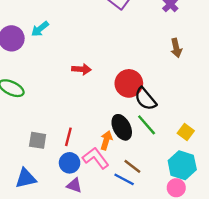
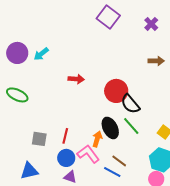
cyan arrow: (40, 29) -> (41, 54), moved
brown arrow: (176, 48) -> (156, 61), turned -77

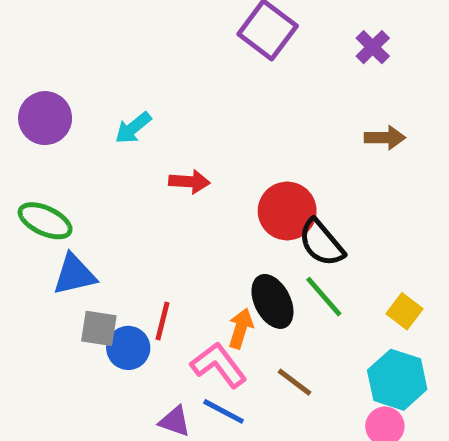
cyan arrow: (41, 54) -> (133, 128), moved
blue circle: (66, 158) -> (128, 348), moved
blue triangle: (29, 171) -> (74, 275), moved
blue line: (112, 172) -> (224, 411), moved

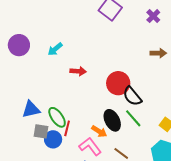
green ellipse: (45, 221) -> (57, 117), moved, turned 30
orange arrow: (241, 328) -> (99, 131), turned 105

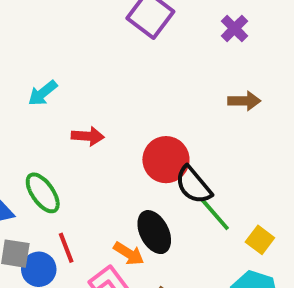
green ellipse: (57, 117) -> (43, 193), moved
green line: (133, 118) -> (215, 214), moved
red line: (67, 128) -> (66, 248), turned -35

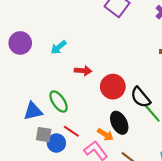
red circle: (166, 160) -> (113, 87), moved
red line: (66, 248) -> (71, 131), turned -35

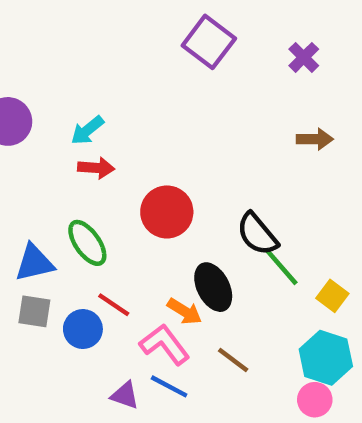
red arrow: (83, 71) -> (96, 168), moved
red circle: (113, 87) -> (167, 212), moved
gray square: (44, 135) -> (34, 311), moved

